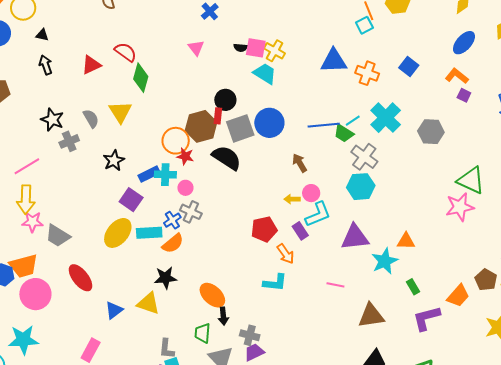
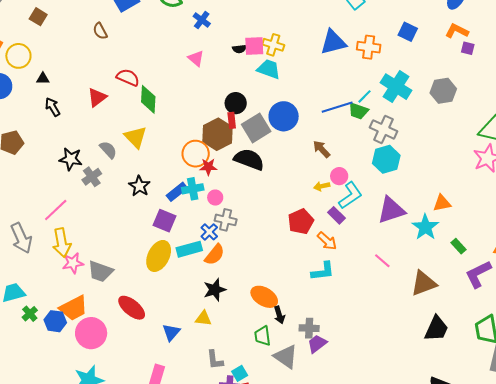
pink line: (335, 285) -> (382, 261), turned 42
yellow triangle: (148, 303) -> (203, 318), size x0.7
gray L-shape: (167, 349) -> (215, 360), moved

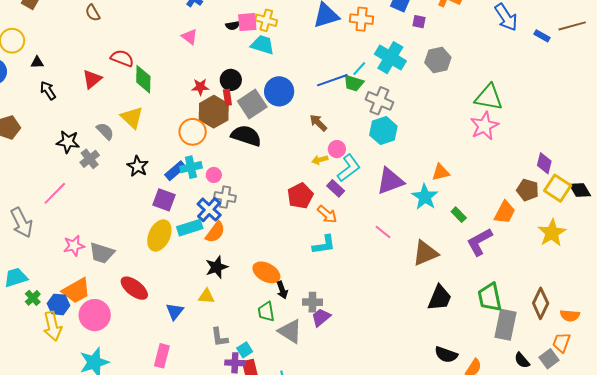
purple square: (468, 48) -> (419, 22), moved
red star: (208, 167) -> (200, 87), moved
blue cross: (209, 232) -> (209, 210), size x1.4
yellow arrow: (62, 243) -> (53, 326), moved

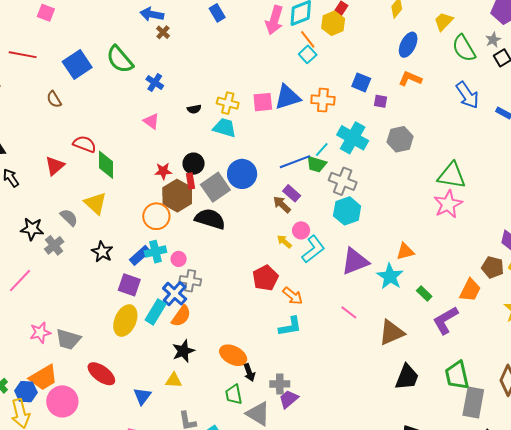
pink square: (247, 22) -> (263, 102), moved
yellow arrow: (320, 160) -> (284, 241), turned 56
purple rectangle: (336, 188) -> (292, 193), moved
cyan rectangle: (190, 228) -> (156, 312), turned -40

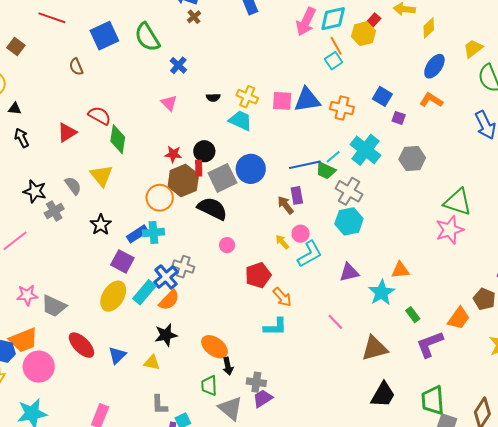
purple rectangle: (292, 193) -> (297, 195), turned 30
pink circle: (179, 259) -> (227, 245), moved
purple triangle: (355, 261) -> (349, 272), size x0.7
blue triangle: (142, 396) -> (117, 355), moved

